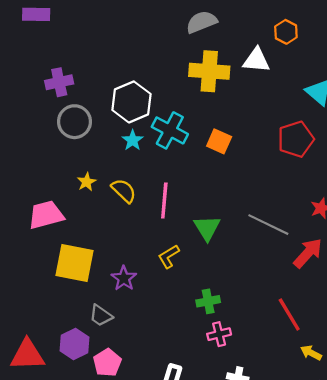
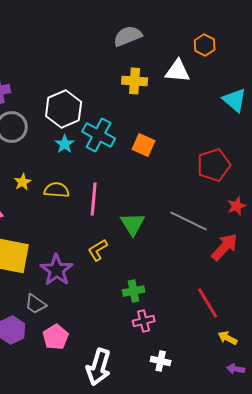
yellow cross: (209, 71) -> (135, 81), size x0.7
red pentagon: (296, 139) -> (214, 165), moved
yellow semicircle: (124, 191) -> (57, 190), turned -40
purple star: (124, 278) -> (57, 270), size x1.4
pink pentagon: (107, 363) -> (56, 337), moved

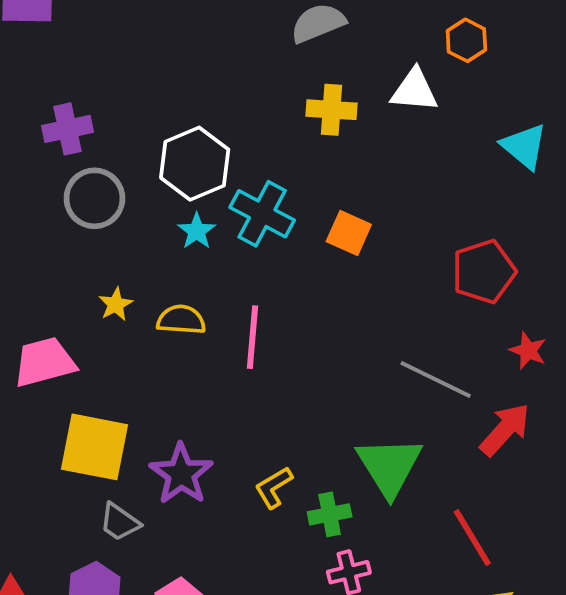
red star: (237, 206) -> (528, 351), turned -30
green triangle: (133, 224) -> (389, 466), moved, size x1.4
yellow L-shape: (98, 250) -> (274, 487), moved
gray trapezoid: (36, 304) -> (120, 522), moved

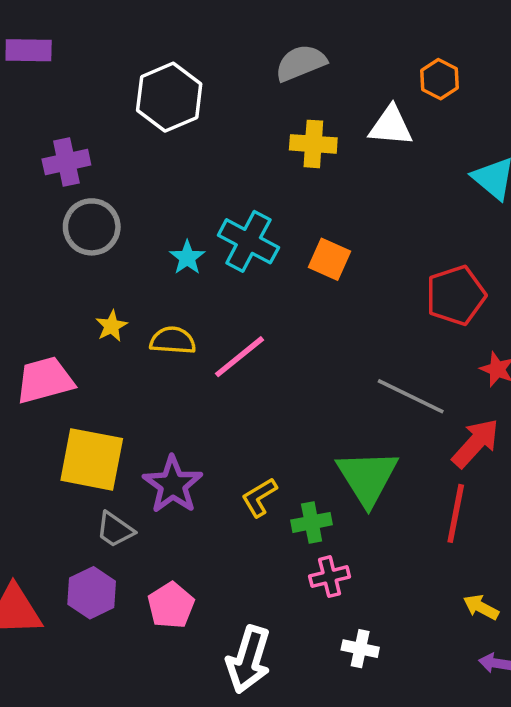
white hexagon: (195, 164) -> (169, 97), moved
pink line: (252, 337) -> (239, 357), turned 46
red line: (472, 538) -> (456, 513), moved, turned 42

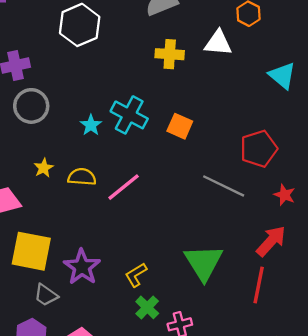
gray line: (411, 396) -> (224, 186), moved
green cross: (312, 522) -> (147, 307), moved, turned -35

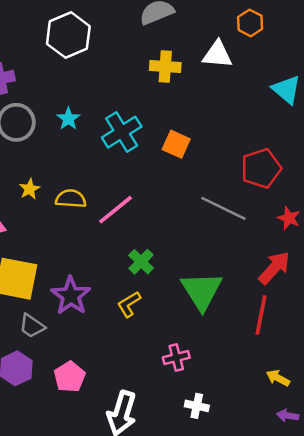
cyan cross: (129, 115) -> (122, 132), turned 30
cyan star: (91, 125) -> (68, 119), moved
green cross: (147, 307) -> (141, 262), moved

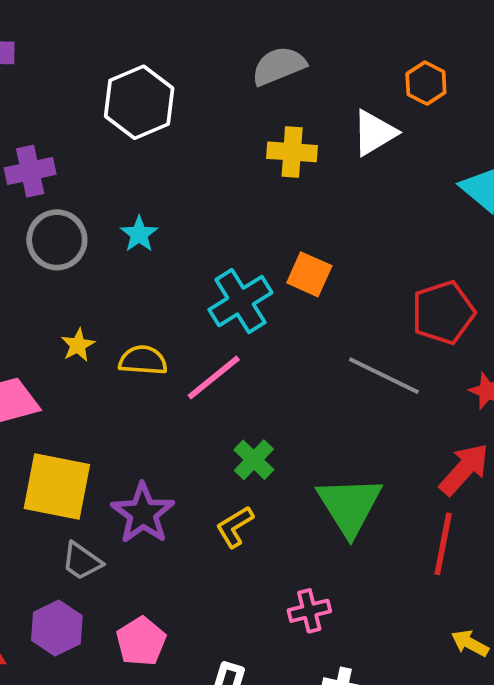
white triangle: (217, 54) -> (374, 133), turned -36
cyan cross: (122, 132) -> (240, 301), moved

